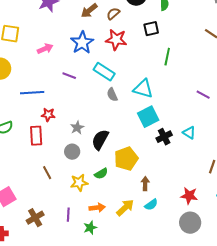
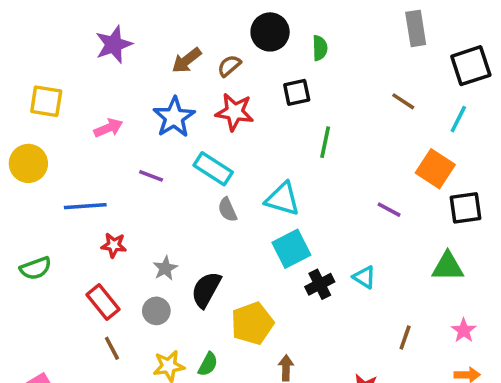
red rectangle: (36, 136) -> (103, 302), moved, turned -36
green semicircle: (101, 174) -> (208, 364), moved, turned -32

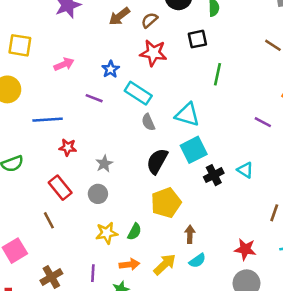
blue star: (174, 117) -> (111, 69), moved, size x0.6
black semicircle: (206, 290) -> (157, 161), moved
brown line: (112, 348) -> (49, 220), moved

